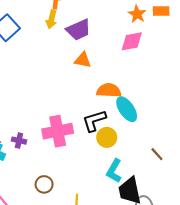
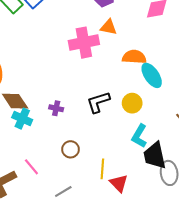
black L-shape: (94, 121) -> (98, 102), moved
pink cross: (58, 131) -> (84, 43), moved
purple cross: (19, 141) -> (56, 108), moved

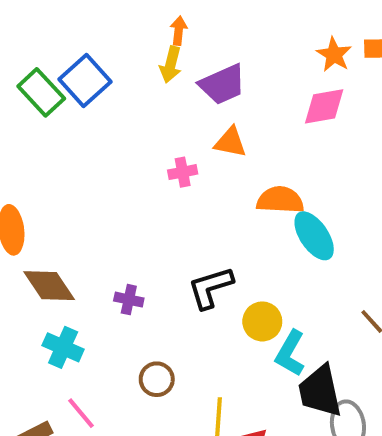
pink cross: (84, 43) -> (183, 172), size x0.5
yellow circle: (132, 103) -> (262, 321), moved
cyan cross: (22, 119) -> (63, 347), moved

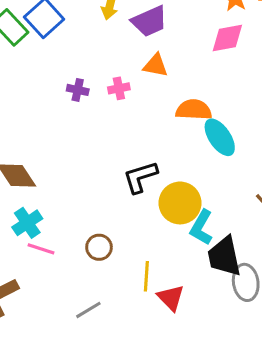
purple cross: (129, 300) -> (78, 90), moved
yellow circle: (262, 321) -> (180, 203), size x1.4
cyan cross: (63, 347) -> (27, 223), turned 32
pink line: (81, 413) -> (41, 249), moved, turned -32

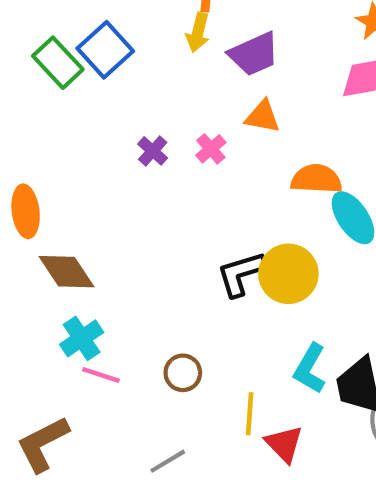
pink cross: (119, 88) -> (211, 149), turned -30
purple cross: (78, 90) -> (153, 151), turned 30
yellow circle: (180, 203) -> (288, 274), moved
cyan L-shape: (201, 227) -> (310, 369), moved

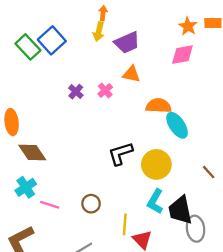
yellow circle: (288, 274) -> (156, 164), moved
cyan cross: (82, 338) -> (26, 187), moved

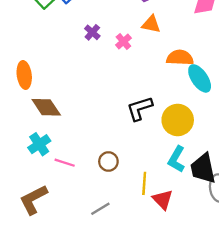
purple cross: (76, 92) -> (92, 32), moved

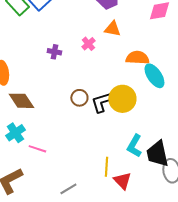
purple cross: (92, 32) -> (54, 52), moved, turned -32
yellow circle: (178, 120) -> (122, 99), moved
brown circle: (108, 161) -> (79, 98), moved

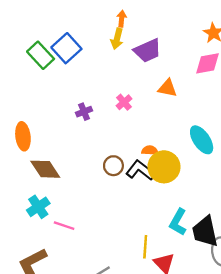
orange triangle: (112, 29) -> (167, 88), moved
purple cross: (54, 52) -> (84, 112), turned -32
orange semicircle: (137, 58) -> (150, 150), moved, size x0.6
black L-shape: (102, 102) -> (140, 170), turned 55

